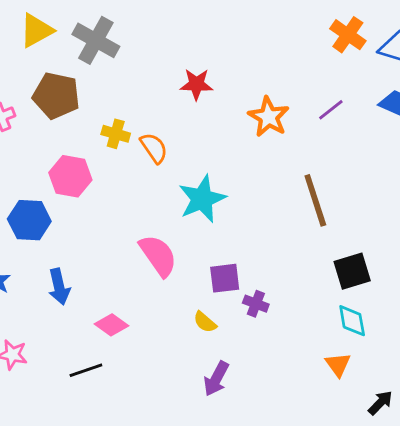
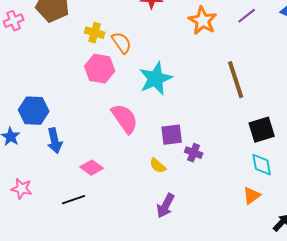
pink hexagon: (70, 176) -> (100, 69), moved
blue hexagon: (29, 220) -> (34, 111), moved
orange triangle: (338, 365) -> (252, 196), turned 30

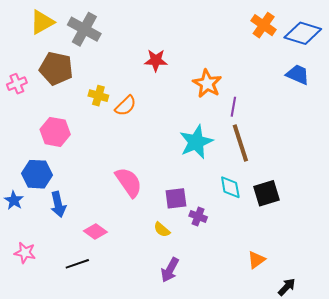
purple line: (247, 16) -> (233, 107), moved, turned -42
orange semicircle: (122, 43) -> (126, 106), turned 80
pink hexagon: (100, 69) -> (55, 132), moved
cyan star: (156, 79) -> (196, 142), moved
cyan diamond: (262, 165) -> (230, 187), moved

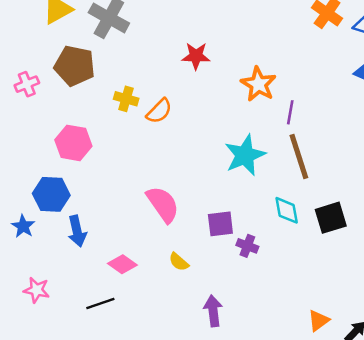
yellow semicircle: (162, 230) -> (179, 262), moved
orange triangle: (256, 260) -> (318, 321), moved
purple arrow: (170, 270) -> (213, 311), turned 145

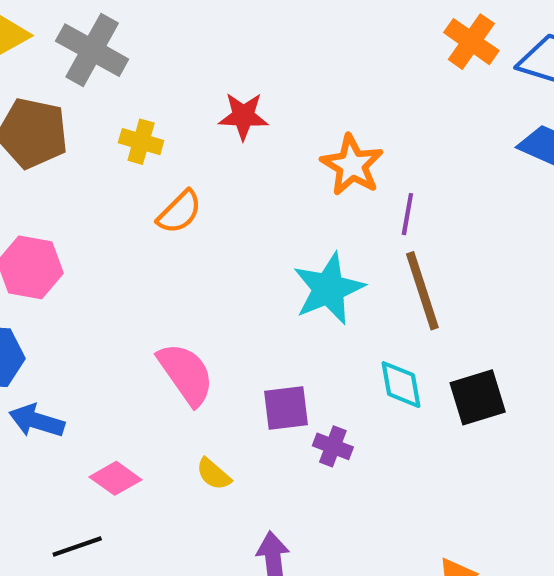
yellow cross: (126, 99) -> (141, 142), moved
blue arrow: (77, 231) -> (37, 421), turned 120

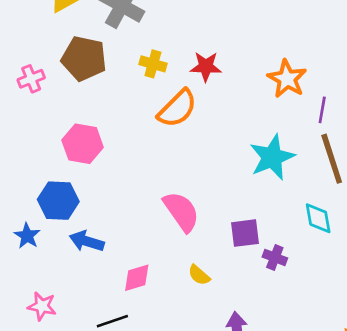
red star: (243, 116) -> (206, 67), moved
orange semicircle: (179, 212) -> (177, 109), size x1.4
pink diamond: (115, 478) -> (137, 278), turned -52

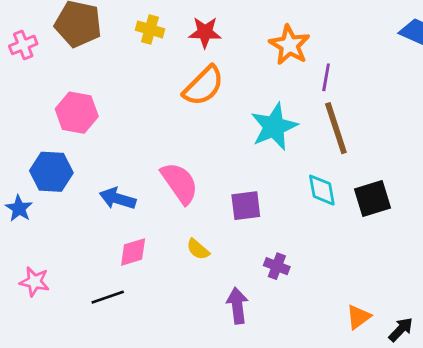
orange semicircle: (177, 109) -> (204, 86), moved
blue arrow: (87, 241) -> (118, 199), moved
purple cross: (275, 257) -> (277, 266), moved

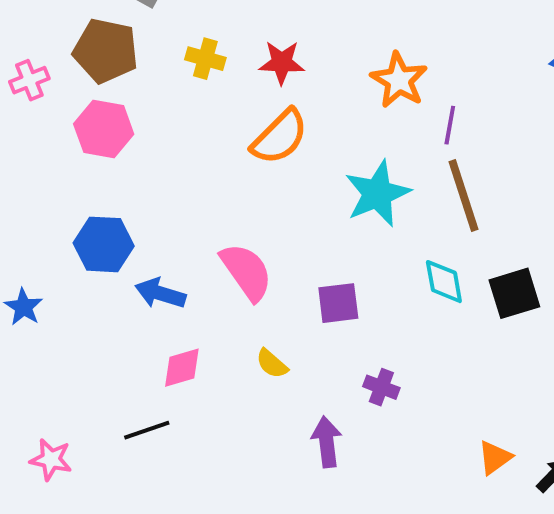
pink hexagon: (77, 113) -> (104, 129), moved
blue hexagon: (51, 172) -> (104, 244), moved
pink star: (34, 282) -> (51, 460), moved

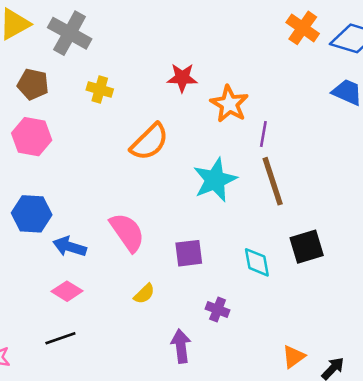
brown pentagon: (106, 51) -> (33, 84), size x0.7
red star: (282, 63) -> (182, 78), moved
cyan diamond: (444, 282) -> (257, 262), moved
yellow semicircle: (272, 364) -> (144, 294), turned -85
pink diamond: (182, 368) -> (67, 291), moved, turned 48

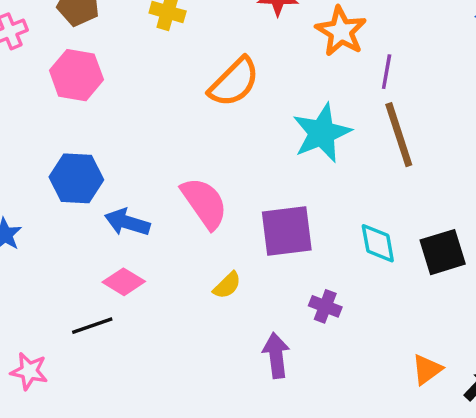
black square: (307, 247) -> (443, 252), moved
purple square: (189, 253) -> (287, 231), size x1.4
black line: (60, 338) -> (92, 326), moved

